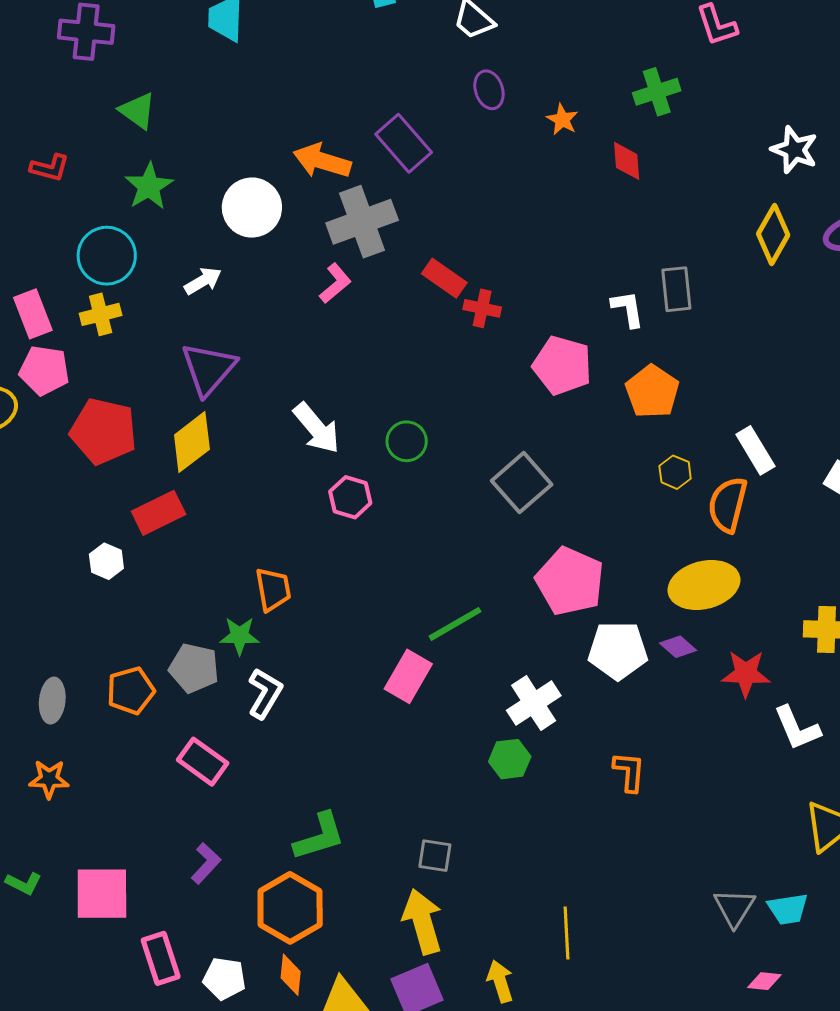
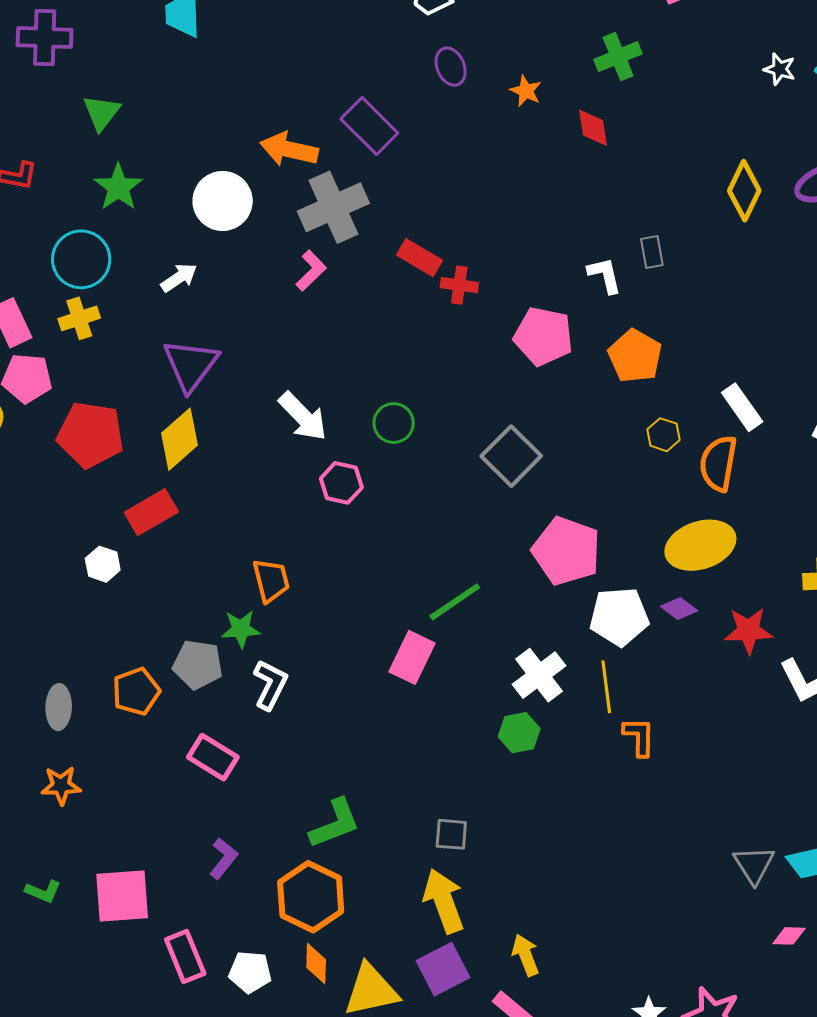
green triangle: (138, 111) -> (102, 113), turned 36
white star: (794, 150) -> (780, 69), moved, size x0.7
gray rectangle: (676, 289) -> (652, 252), size x0.7
yellow line: (566, 933) -> (606, 687), moved

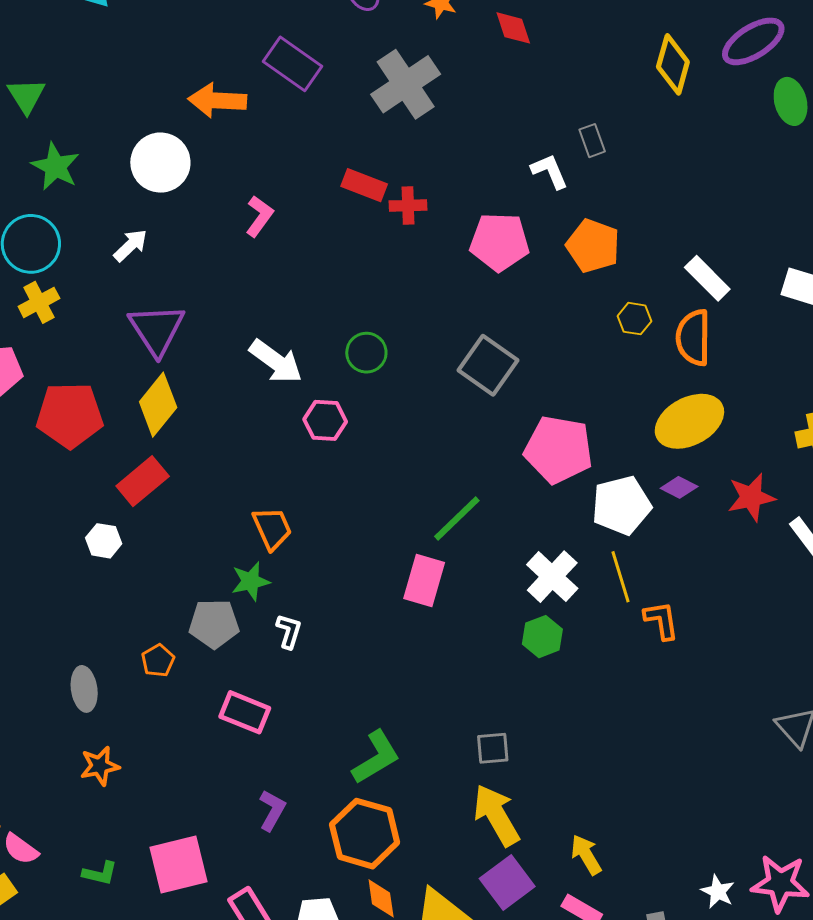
gray cross: (333, 207) -> (406, 84), moved
white L-shape: (270, 685) -> (289, 631), size x0.7
orange pentagon: (136, 691) -> (158, 661), size x0.7

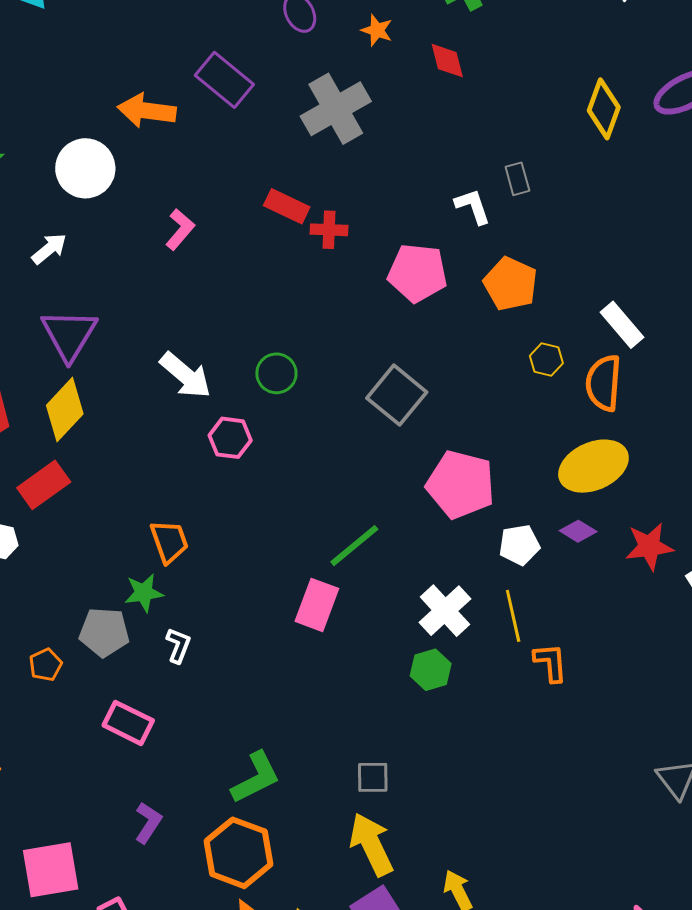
white pentagon: (621, 505) -> (519, 545), size x0.7

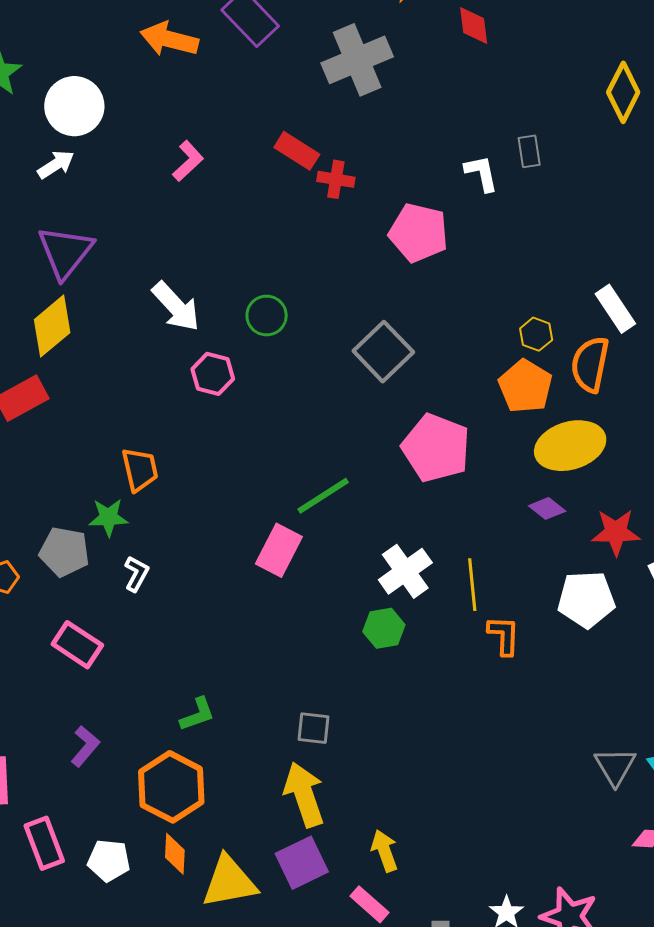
white circle: (85, 168) -> (74, 106), moved
orange pentagon: (511, 284) -> (525, 386), moved
white pentagon: (519, 545) -> (586, 599), moved, size x1.4
green L-shape: (256, 778) -> (197, 714), size x0.7

